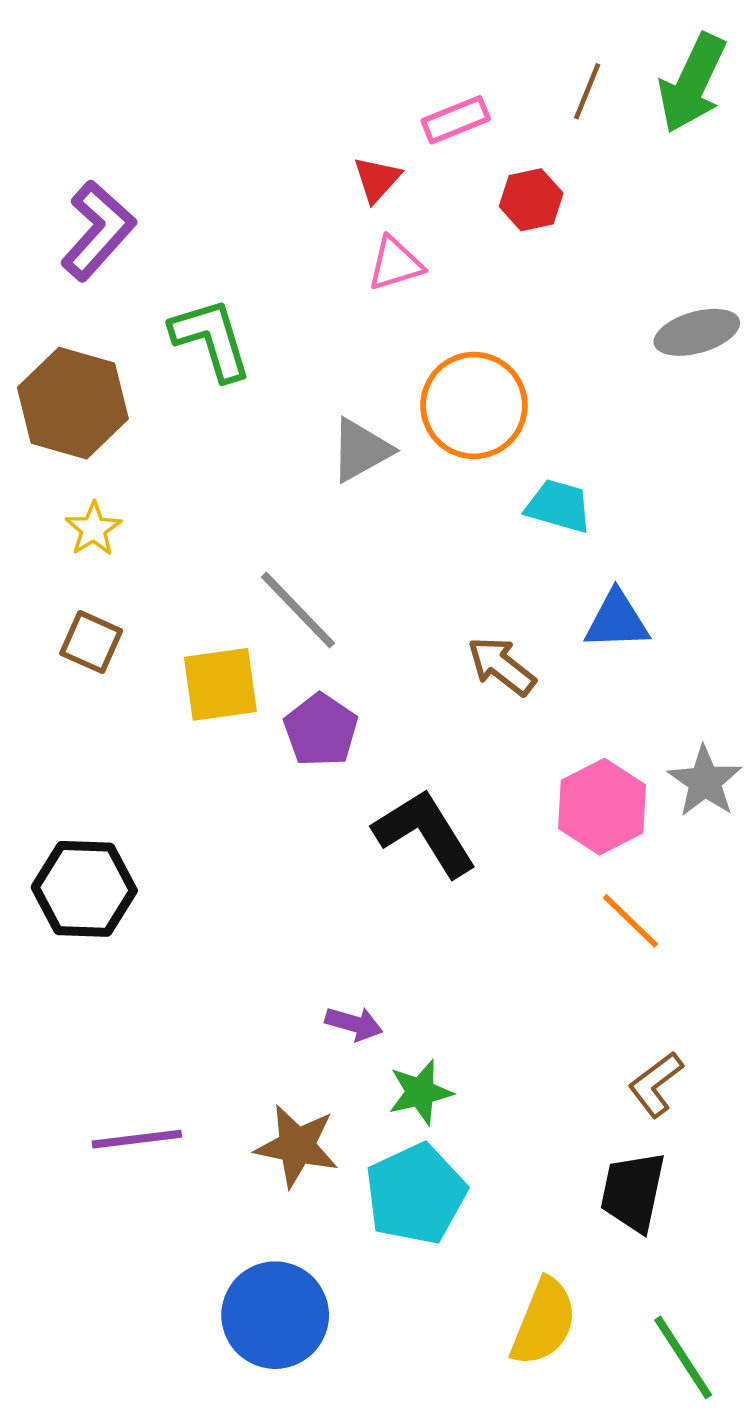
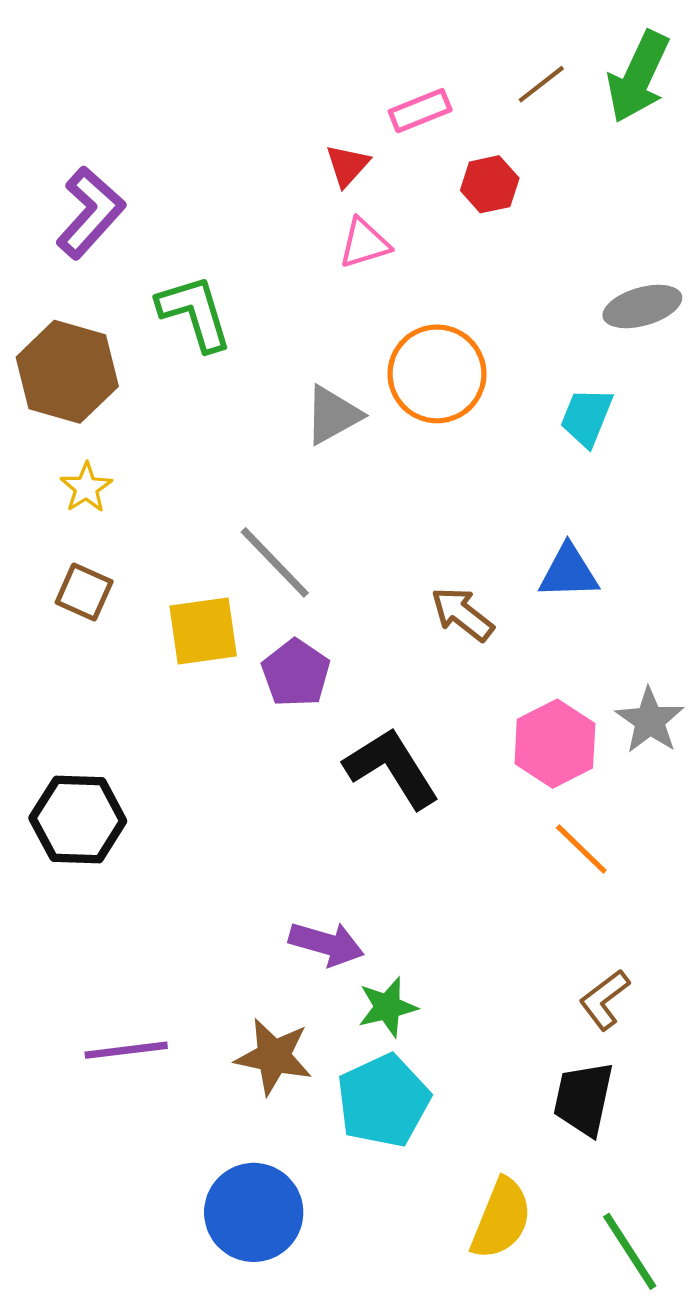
brown line: (587, 91) -> (541, 84), turned 30
cyan trapezoid: (559, 506) -> (587, 417), moved, turned -84
purple arrow: (354, 1024) -> (326, 944), size x1.4

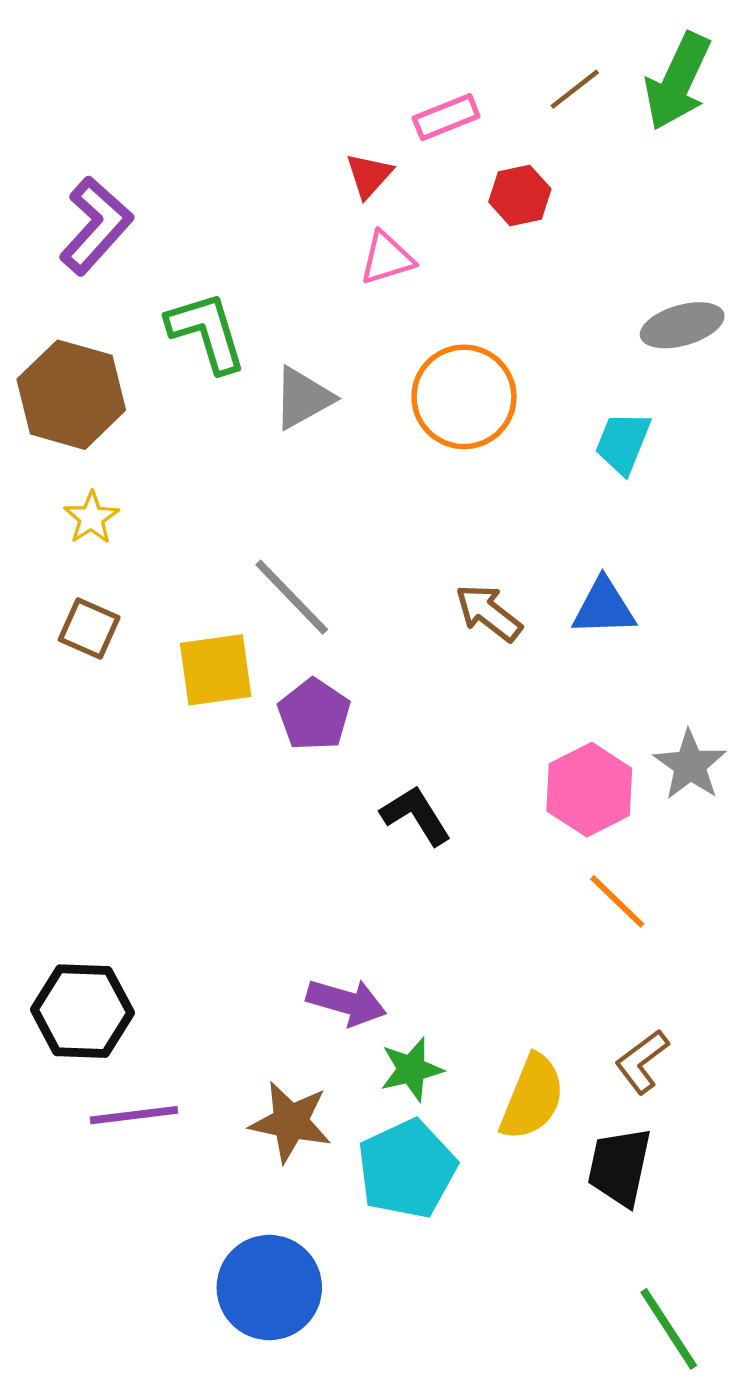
gray triangle: (333, 415) -> (303, 398), moved
brown arrow: (462, 614) -> (489, 613), moved
black L-shape: (392, 768) -> (416, 815), size x0.7
black hexagon: (78, 819) -> (82, 1011), moved
yellow semicircle: (501, 1219) -> (532, 1097), moved

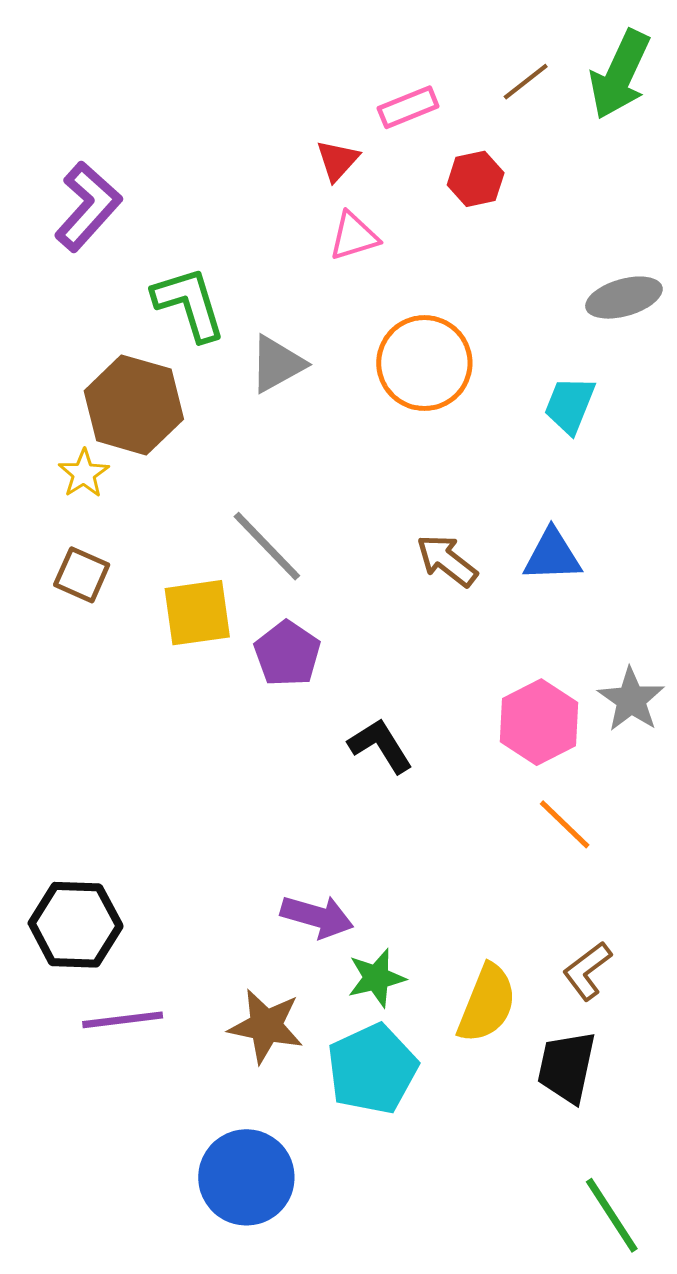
brown hexagon: (71, 395) -> (134, 405), moved

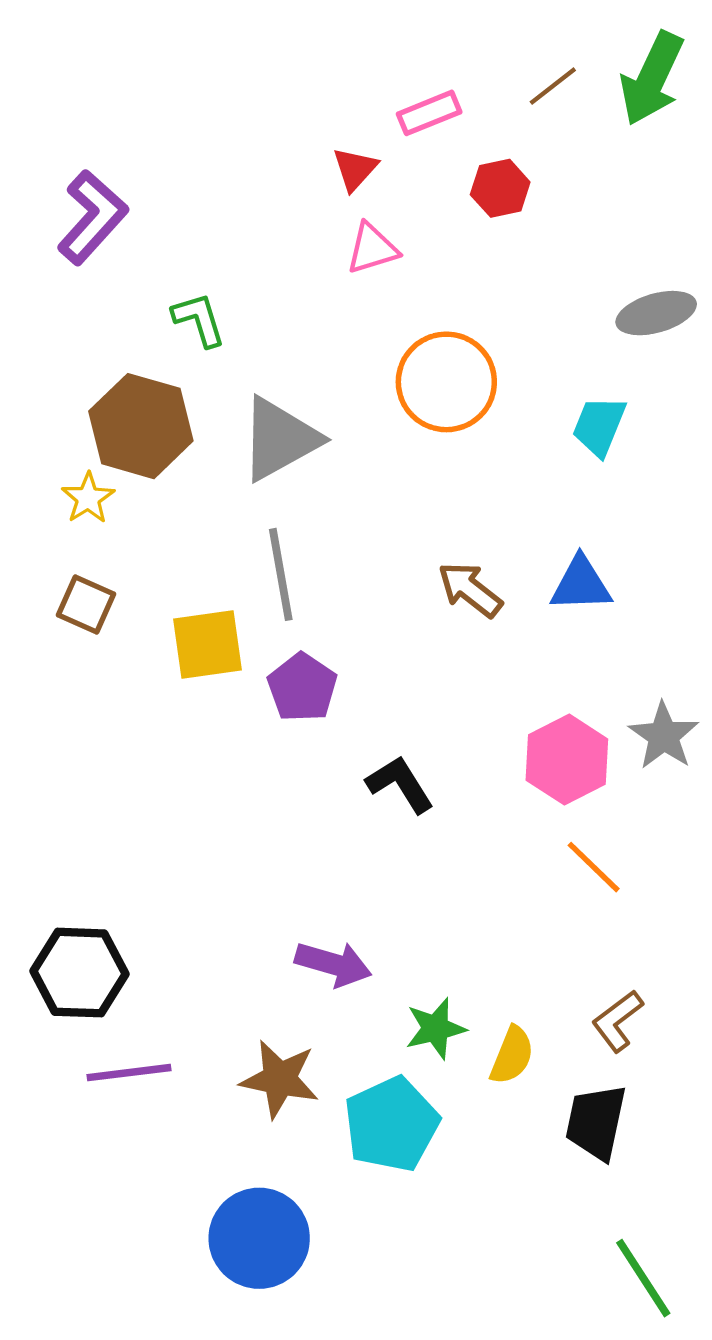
green L-shape: (189, 304) -> (199, 320), size x0.7
gray triangle: (277, 364) -> (280, 439), moved, size x1.4
gray line: (267, 546) -> (281, 574), turned 34
green star: (376, 978) -> (436, 1028), moved
yellow semicircle: (487, 1003) -> (512, 1055), size x0.7

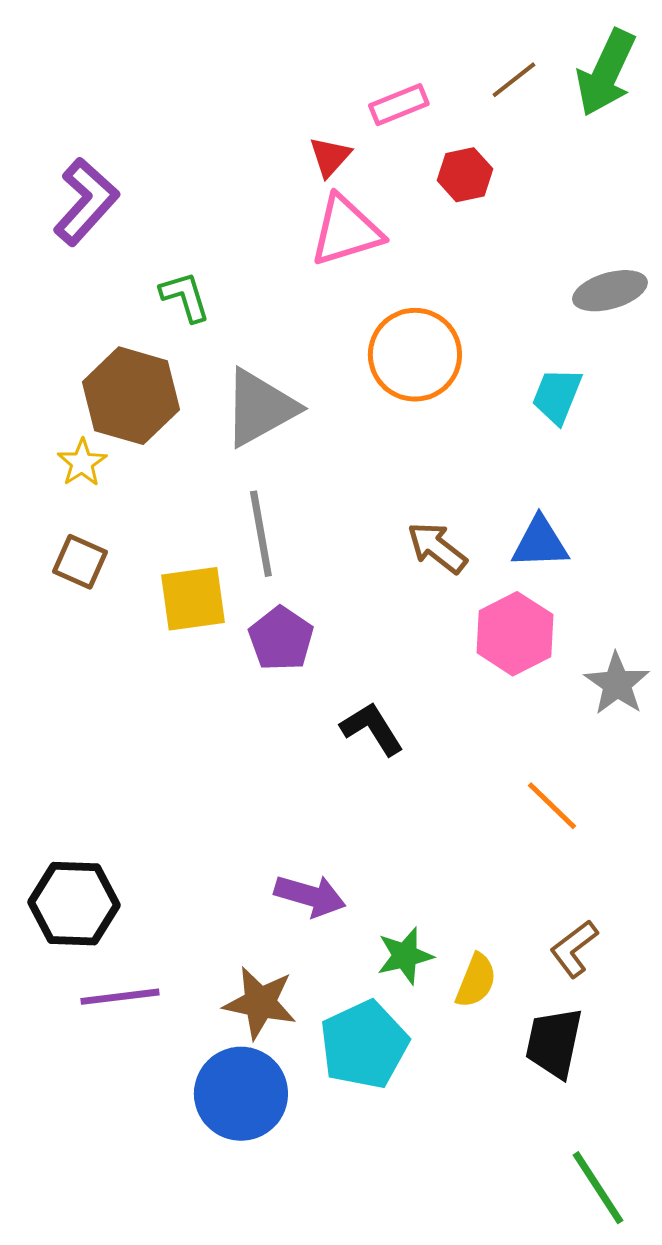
pink triangle: (372, 249) -> (346, 231), size x1.5
pink hexagon: (567, 760) -> (515, 634), moved
blue circle: (259, 1238) -> (241, 1094), moved

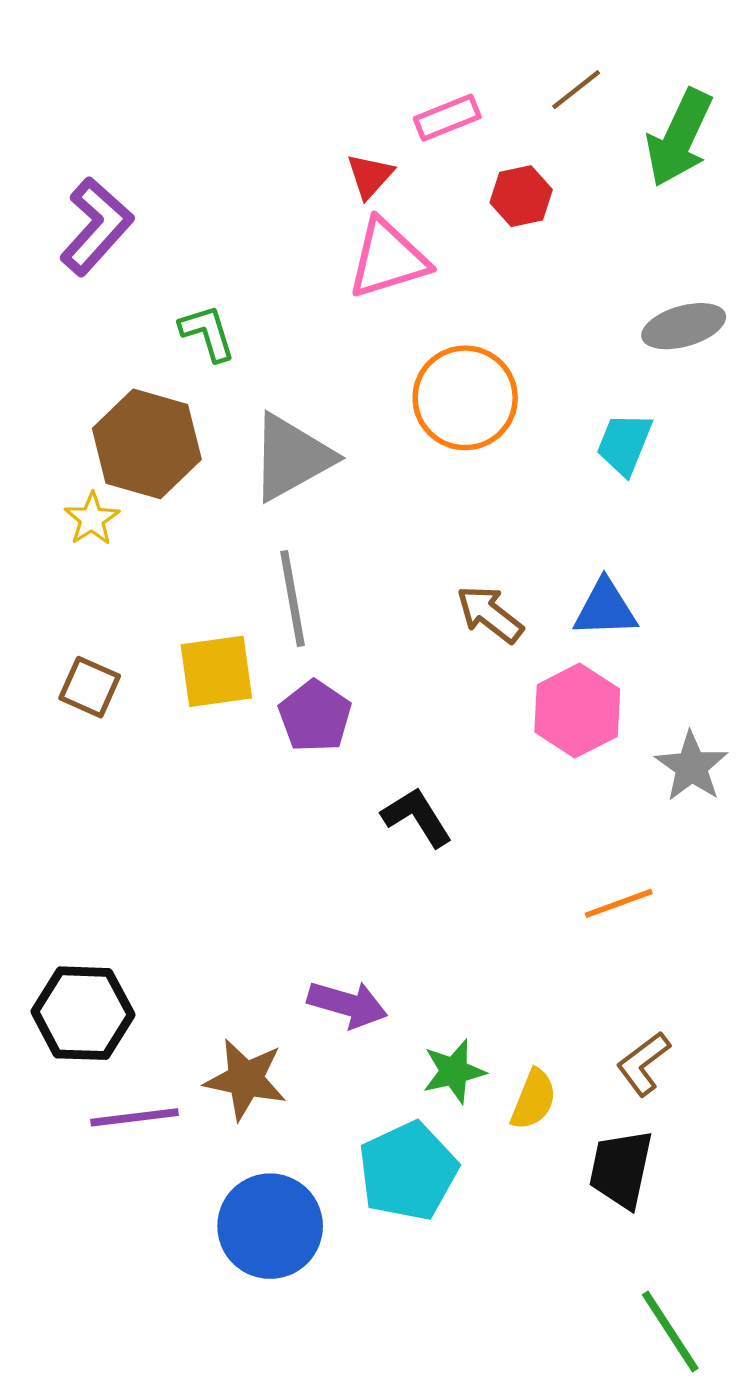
green arrow: (606, 73) -> (679, 138), moved
brown square: (80, 562) -> (90, 687), moved
orange line: (552, 806) -> (619, 903), turned -64
brown star: (260, 1003) -> (245, 1079), moved

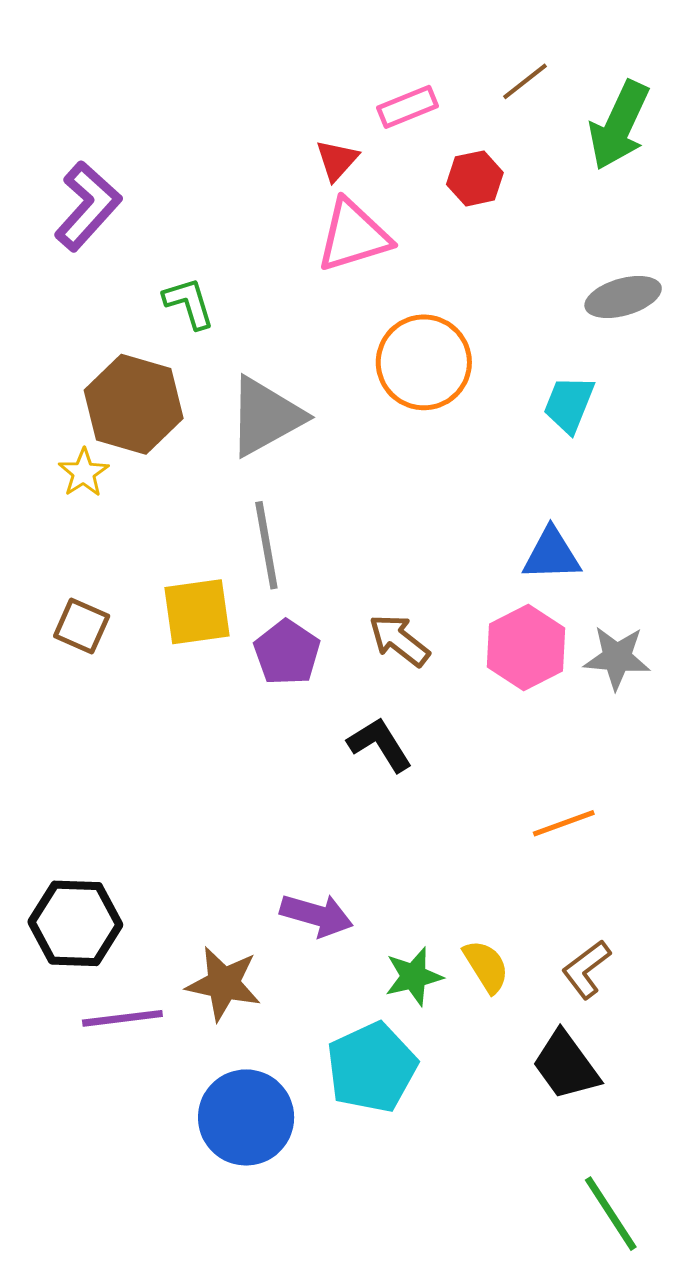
brown arrow: (490, 614) -> (399, 640), moved
gray star: (692, 767) -> (617, 658), moved, turned -30
yellow semicircle: (534, 1099) -> (486, 966), moved, turned -54
black trapezoid: (621, 1169) -> (566, 1065), turned -48

